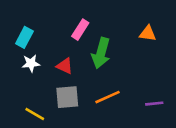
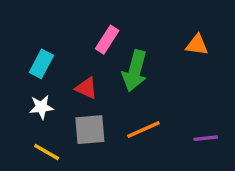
cyan rectangle: (24, 37) -> (41, 64), moved
white star: (31, 63) -> (41, 107), moved

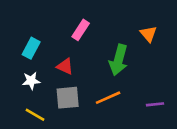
orange triangle: (197, 45) -> (148, 34), turned 42
green arrow: (135, 71) -> (118, 60), moved

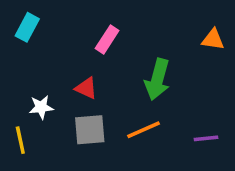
orange triangle: (148, 34) -> (213, 39), moved, turned -42
cyan rectangle: (31, 48) -> (27, 27), moved
yellow line: (35, 115) -> (20, 140), moved, turned 48

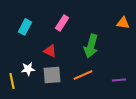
cyan rectangle: (27, 27) -> (25, 27), moved
white star: (41, 107) -> (28, 69), moved

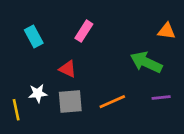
cyan rectangle: (25, 27) -> (34, 36), turned -56
green arrow: (91, 46) -> (146, 62), moved, turned 100
purple line: (119, 80) -> (161, 97), moved

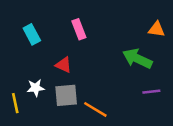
pink rectangle: (84, 31) -> (79, 29), turned -54
orange line: (112, 102) -> (95, 109), moved, turned 55

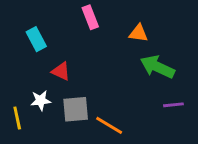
pink rectangle: (79, 29) -> (90, 17), moved
orange triangle: (156, 29) -> (138, 33), moved
red triangle: (64, 65) -> (61, 71), moved

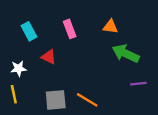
pink rectangle: (90, 17) -> (70, 29), moved
white star: (41, 100) -> (18, 69), moved
gray square: (76, 109) -> (56, 100), moved

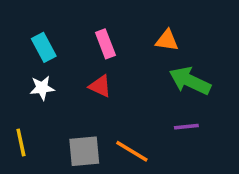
red triangle: (49, 57) -> (100, 86), moved
white star: (18, 69) -> (42, 88), moved
purple line: (138, 84) -> (186, 127), moved

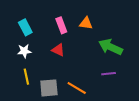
orange triangle: (167, 40) -> (86, 23), moved
yellow line: (21, 142) -> (26, 77), moved

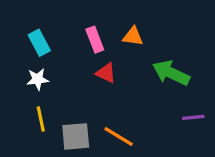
red triangle: (58, 50) -> (106, 73), moved
purple line: (109, 74) -> (193, 117), moved

